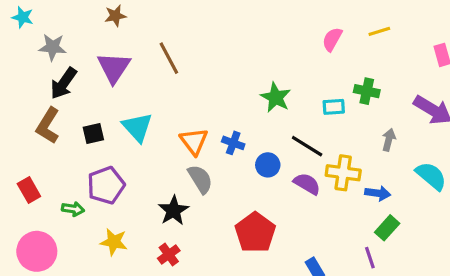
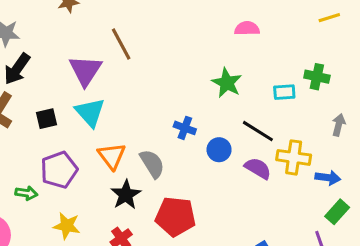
pink semicircle: (332, 39) -> (247, 28), moved, turned 60
purple triangle: (114, 68) -> (85, 70), moved
orange triangle: (194, 141) -> (112, 156), moved
red pentagon: (255, 232) -> (176, 216), moved, turned -30

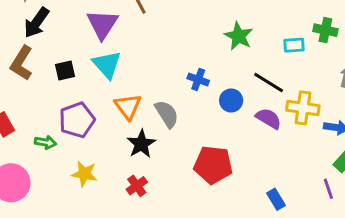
red pentagon: (176, 216) -> (213, 165), moved

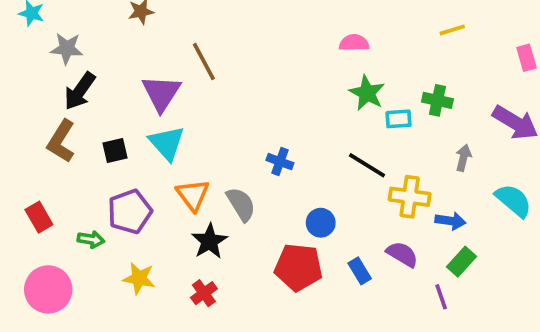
green star: (239, 36) -> (367, 93), moved
blue circle: (231, 100) -> (321, 223), moved
purple semicircle: (269, 118) -> (402, 254), moved
blue rectangle: (276, 199) -> (360, 271), moved

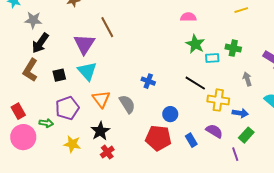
gray arrow: (463, 158) -> (247, 79), turned -32
black star: (209, 241) -> (100, 131), moved
pink circle: (48, 289) -> (23, 137), moved

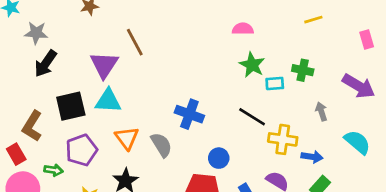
brown L-shape: (30, 70) -> (32, 126), moved
cyan triangle: (87, 71) -> (108, 101), turned -45
black square: (59, 75) -> (71, 106), size x1.6
blue cross: (148, 81) -> (189, 114), size x1.5

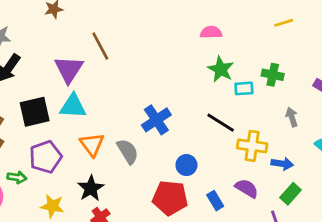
blue cross: (189, 114) -> (156, 120), turned 36

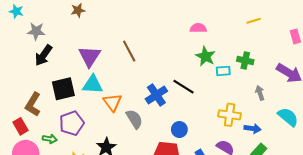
brown line: (100, 46) -> (129, 51), moved
black line: (221, 123) -> (184, 87), moved
orange triangle: (92, 145) -> (112, 102), moved

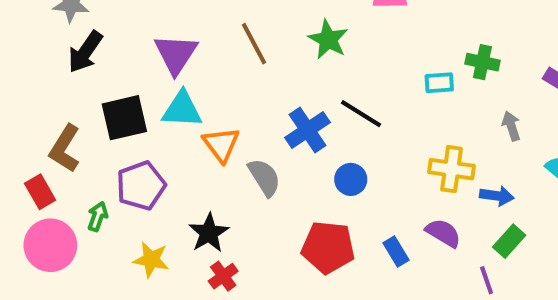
green star: (205, 56) -> (328, 39), moved
blue circle: (179, 129) -> (351, 179), moved
green arrow: (50, 139) -> (98, 216), turned -80

